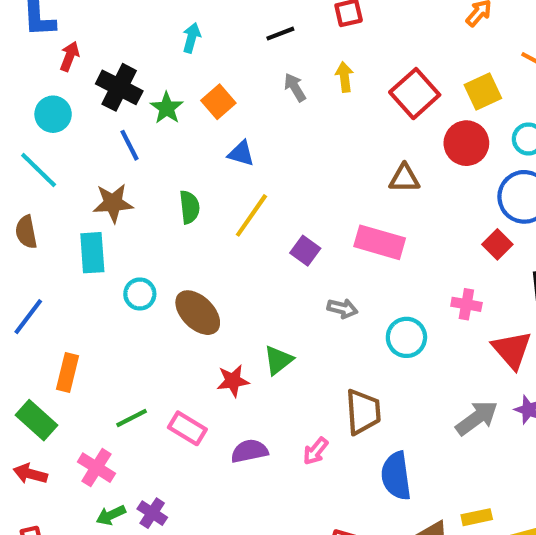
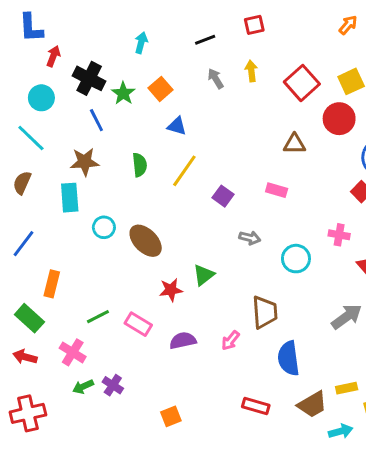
brown semicircle: (26, 232) -> (22, 183), turned 35
pink rectangle: (380, 242) -> (277, 190), size x0.6

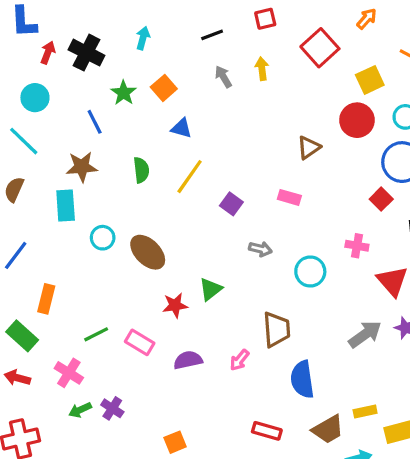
black cross: (89, 78) -> (87, 53), moved
red square: (302, 83) -> (320, 48), moved
brown triangle: (294, 144) -> (309, 148), turned -35

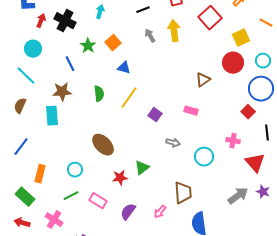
yellow arrow: (262, 69) -> (174, 31), size x1.5
cyan circle: (103, 238) -> (75, 170), moved
purple semicircle: (188, 360) -> (128, 212), turned -42

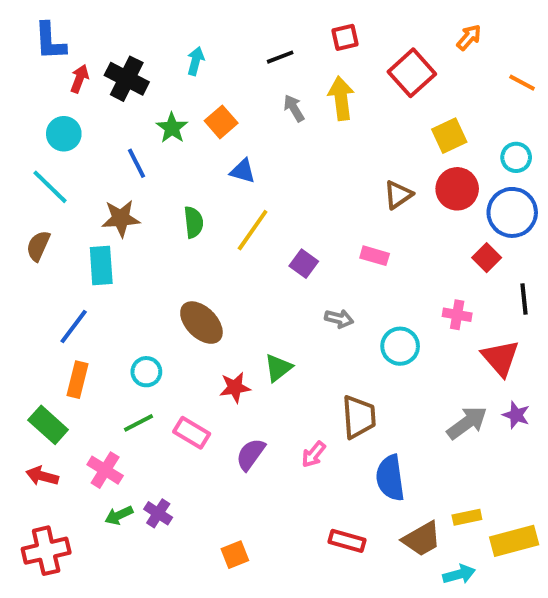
yellow square: (241, 38) -> (449, 136), moved
red circle: (233, 63) -> (457, 189), moved
blue line: (21, 147) -> (74, 326), moved

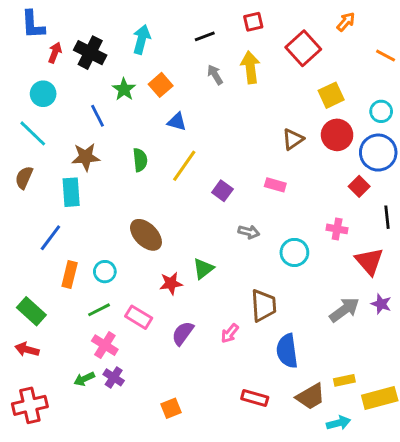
cyan arrow: (196, 61) -> (142, 39), size x1.4
orange rectangle: (78, 380) -> (70, 275), moved
pink cross: (105, 470) -> (105, 345), moved

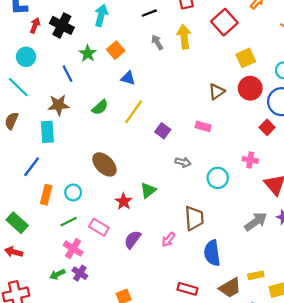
green semicircle: (140, 160) -> (100, 107), turned 54
red star: (171, 283) -> (124, 201), turned -30

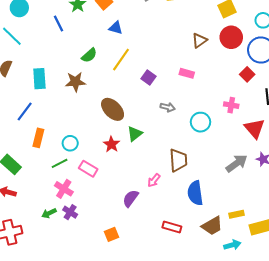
brown star: (59, 105) -> (75, 82), moved
brown ellipse: (104, 164) -> (113, 109), moved
cyan circle: (73, 192) -> (70, 143), moved
purple semicircle: (133, 240) -> (131, 198), moved

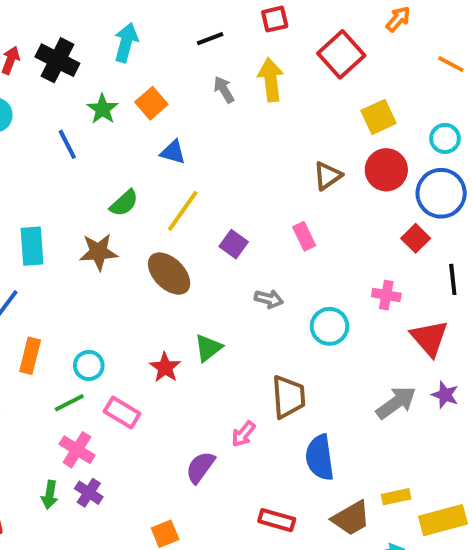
pink rectangle: (187, 73) -> (304, 236), turned 48
brown ellipse: (113, 109) -> (169, 274), moved
green arrow: (49, 213) -> (50, 495), turned -56

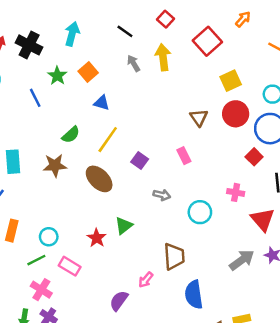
red square: (275, 19) -> (165, 19), turned -35
black line: (210, 39) -> (125, 31), turned 56
brown triangle: (328, 176) -> (199, 117), turned -30

